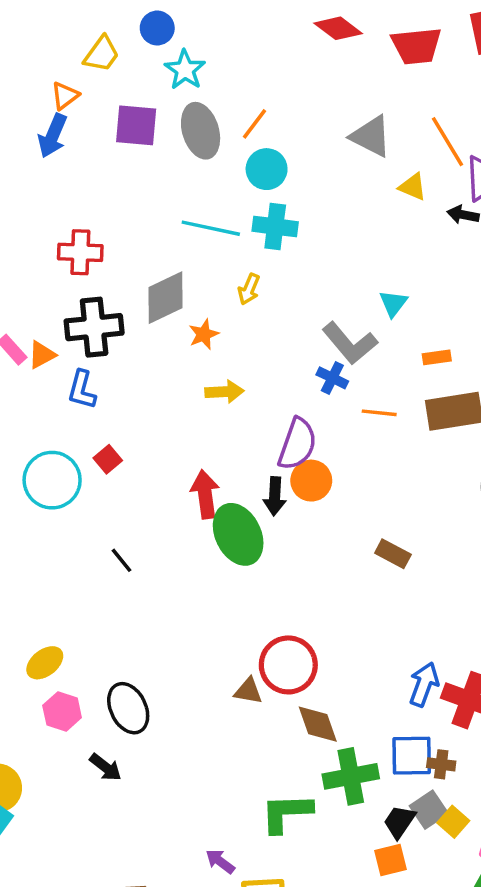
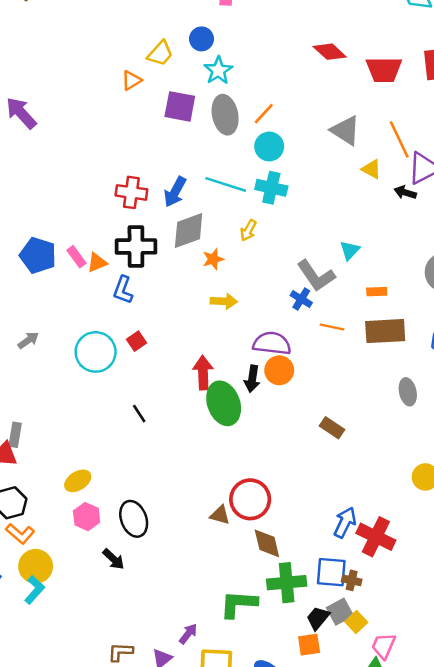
blue arrow: (53, 136) -> (175, 192), moved
purple semicircle: (297, 444) -> (272, 343), turned -108
purple arrow: (220, 861) -> (188, 634), turned 85

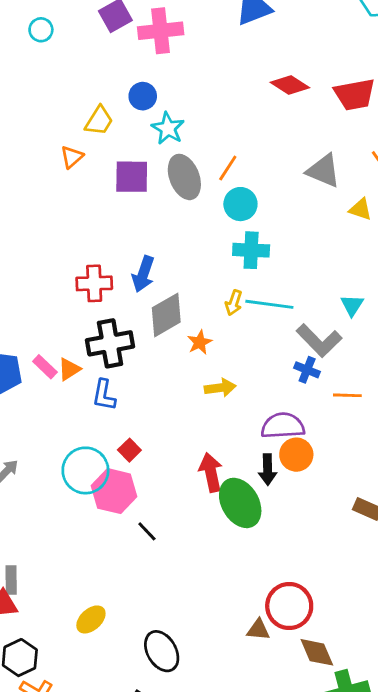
cyan line: (226, 184) -> (269, 304), moved
pink hexagon: (87, 517) -> (114, 491), moved, size x1.4

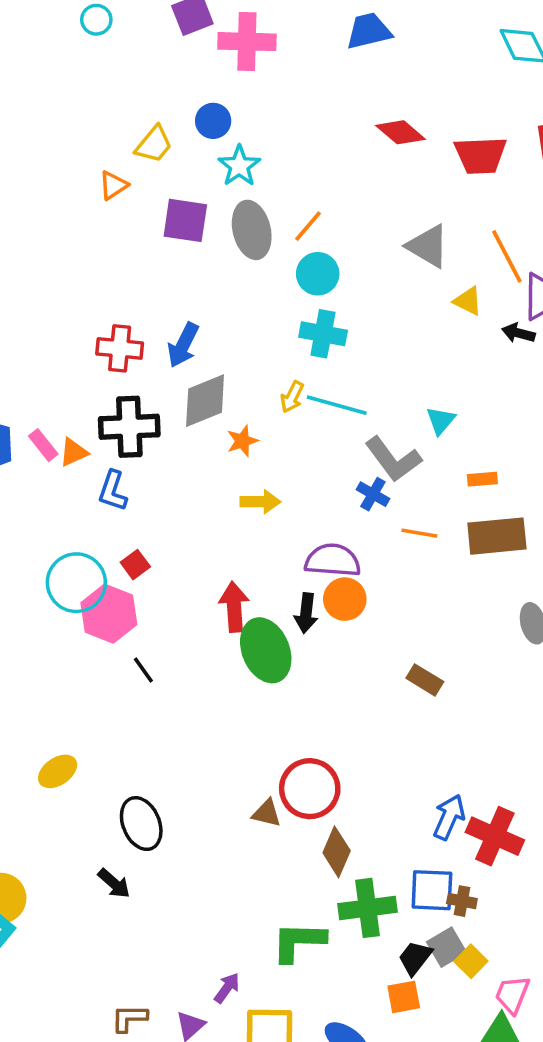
brown diamond: (317, 652) -> (337, 852), turned 39

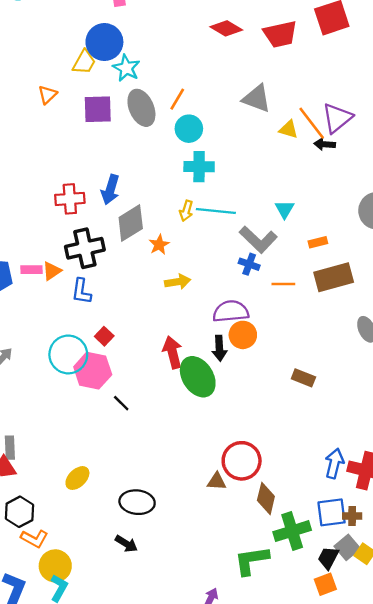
blue circle: (213, 121) -> (104, 42), size x1.6
yellow trapezoid: (154, 144) -> (84, 62), moved
orange line: (507, 256) -> (312, 123), moved
pink rectangle: (43, 445) -> (32, 270), turned -42
black ellipse: (141, 824) -> (137, 502), turned -52

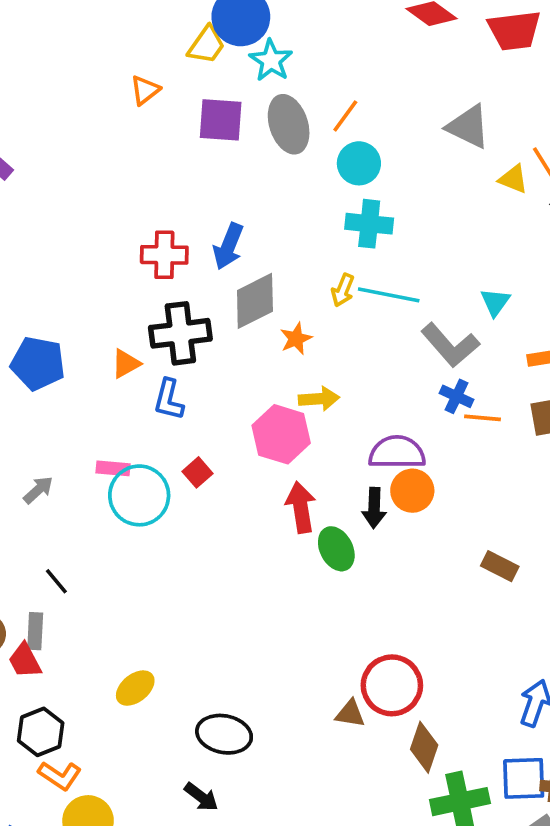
blue cross: (249, 264) -> (457, 396), moved
pink rectangle: (32, 270) -> (113, 468), moved
pink hexagon: (93, 371) -> (281, 434), moved
green ellipse: (198, 377) -> (336, 549), size x0.7
black line: (121, 403) -> (56, 581), moved

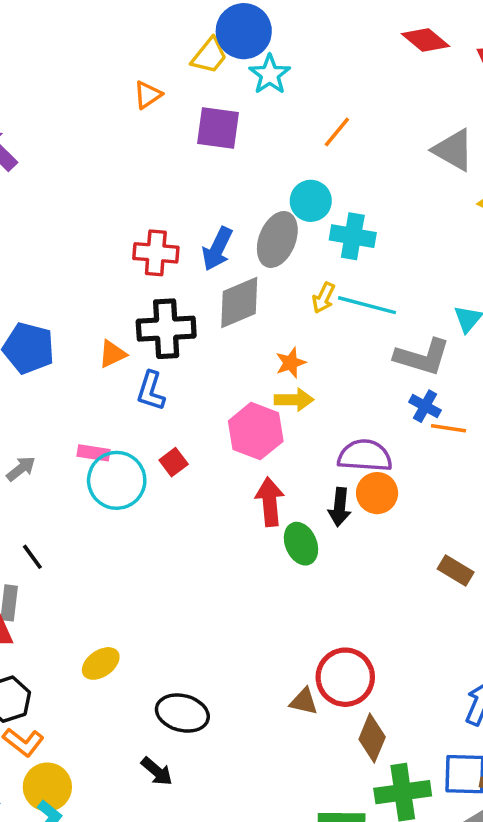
gray ellipse: (289, 124) -> (277, 239), moved, turned 36
cyan circle: (359, 163) -> (311, 201), moved
orange star: (296, 339) -> (291, 363), moved
gray L-shape: (450, 345) -> (422, 357), turned -36

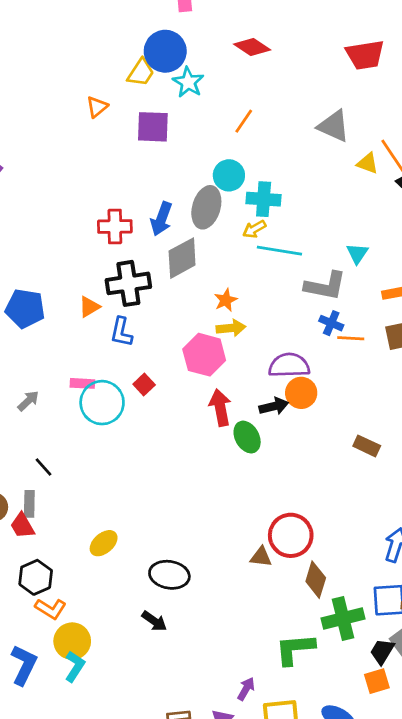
red diamond: (425, 40) -> (252, 47), moved
yellow arrow: (324, 298) -> (254, 229), moved, turned 40
black arrow: (340, 507) -> (274, 406), turned -104

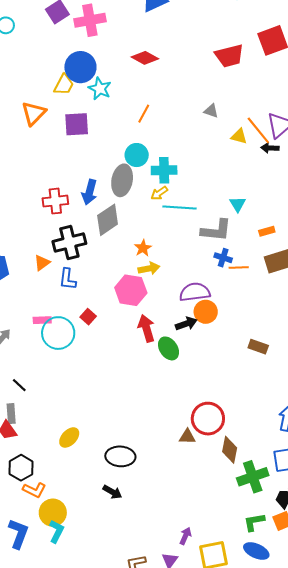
orange triangle: (97, 107) -> (34, 113), size x1.5
gray triangle: (334, 126) -> (211, 111), size x0.6
green L-shape: (295, 649) -> (254, 522), moved, size x0.7

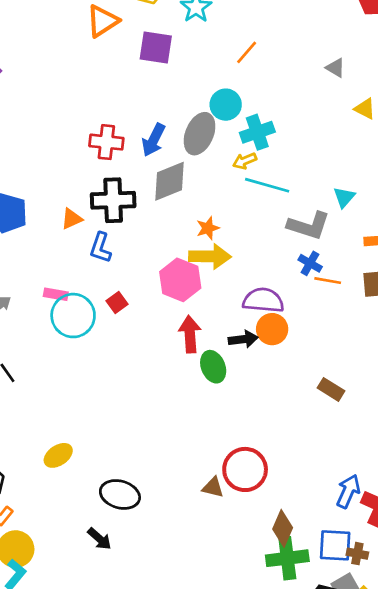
cyan cross: (164, 170) -> (257, 132), turned -30
yellow arrow: (149, 268) -> (210, 256), size x1.4
brown diamond: (230, 450) -> (283, 528), moved

